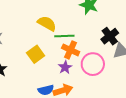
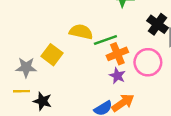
orange cross: (71, 50) -> (117, 54), turned -30
yellow square: (36, 54) -> (52, 55), moved

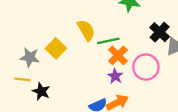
yellow semicircle: (81, 32) -> (86, 30), turned 40
orange cross: (117, 54) -> (118, 55), turned -30

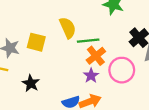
yellow square: (56, 48) -> (36, 42), turned -36
black star: (41, 91) -> (31, 83), moved

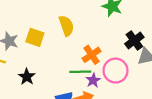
green line: (88, 41) -> (80, 72), moved
purple star: (91, 76) -> (93, 80), moved

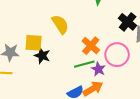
black star: (27, 77) -> (42, 56), moved

